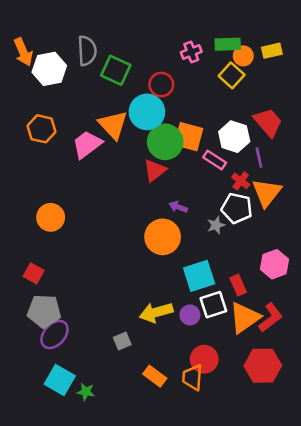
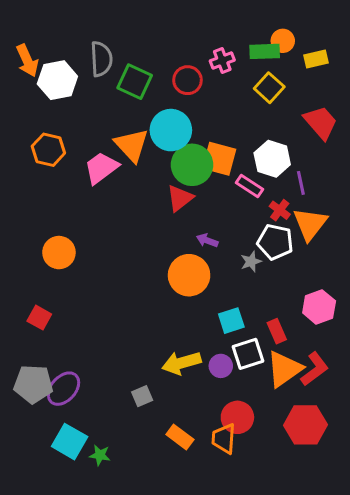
orange circle: (243, 56) -> (283, 41), moved
red circle: (161, 85) -> (188, 80), moved
red trapezoid: (268, 122) -> (321, 122), moved
cyan square: (199, 276) -> (231, 321), size x0.7
gray pentagon: (44, 311) -> (33, 384), moved

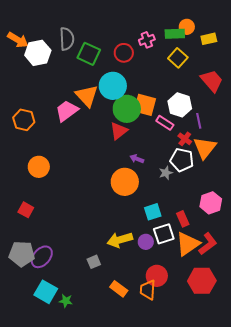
orange arrow: (27, 60) -> (18, 40), turned -35
orange hexagon: (48, 150) -> (24, 120), moved

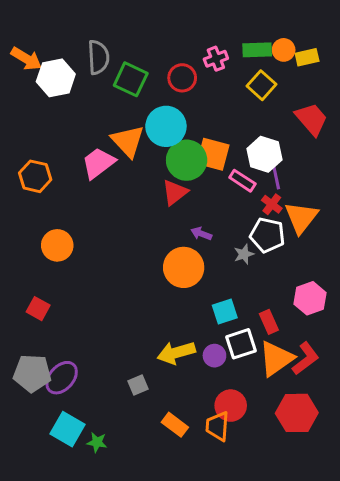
orange circle: (187, 27) -> (284, 50), moved
purple line: (199, 121) -> (276, 178), moved

